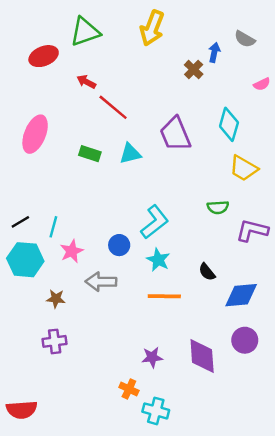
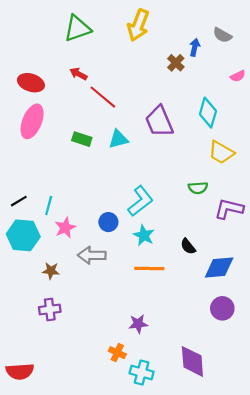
red ellipse: (44, 56) -> (31, 83), moved, turned 40
purple diamond: (202, 356) -> (192, 361), moved

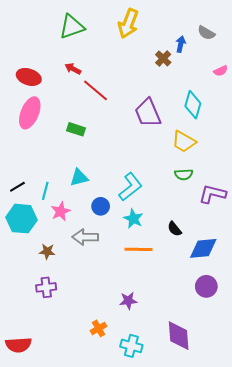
cyan triangle: (118, 139) -> (79, 178), moved
yellow trapezoid: (221, 152) -> (184, 142), moved
orange cross: (117, 353) -> (99, 328), moved, turned 35

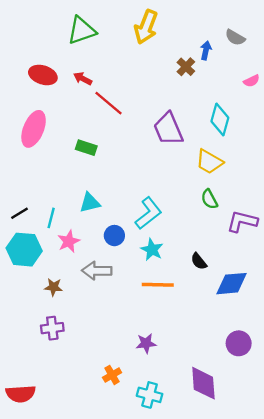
red ellipse: (29, 77) -> (43, 75), moved
green semicircle: (184, 174) -> (209, 199), turned 66
purple circle: (206, 286) -> (239, 343), moved

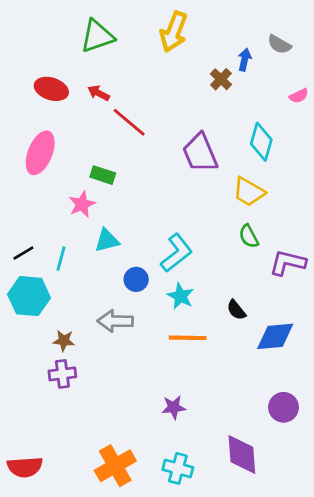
pink star: (69, 241) -> (82, 204), moved
purple cross: (52, 328) -> (62, 374), moved
orange cross: (112, 375) -> (115, 466), moved, size x1.8

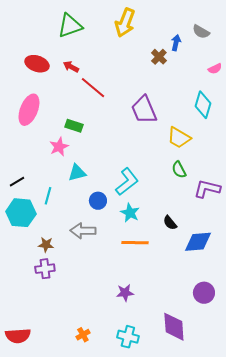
cyan diamond: (261, 142) -> (203, 105), moved
cyan line: (61, 259) -> (48, 196), moved
orange cross: (115, 466) -> (83, 335), size x0.5

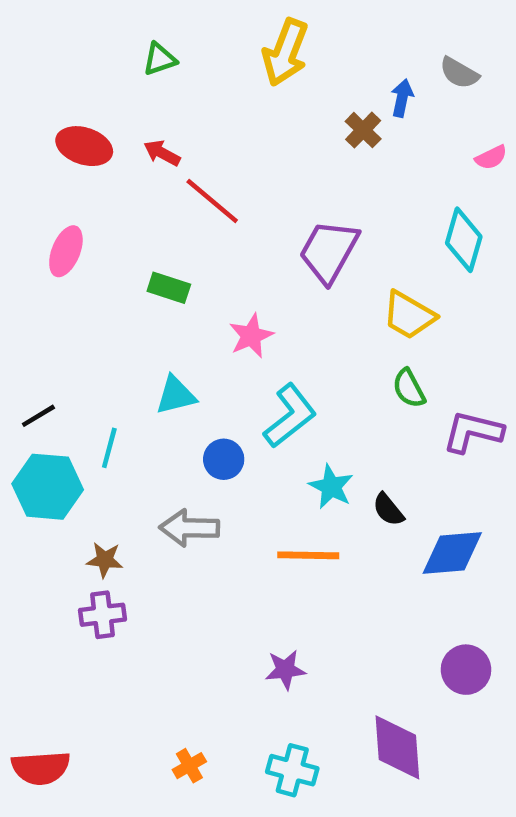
green triangle: (70, 26) -> (160, 59), size x0.6
pink ellipse: (29, 110) -> (66, 251), size x0.7
purple trapezoid: (144, 110) -> (329, 251), turned 52
pink star: (59, 147) -> (251, 336), moved
cyan star: (130, 213) -> (331, 487), moved

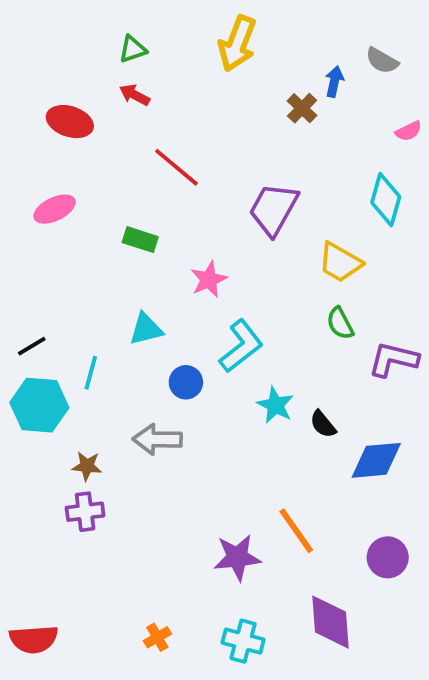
red arrow: (162, 153) -> (135, 95), moved
pink ellipse: (66, 251) -> (55, 209), turned 42
orange line: (308, 555) -> (296, 531), moved, turned 54
purple star: (285, 670) -> (237, 557), size x1.4

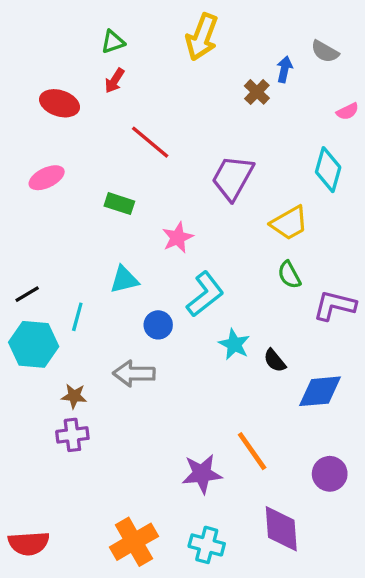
red arrow: (135, 95) -> (115, 81), turned -85
yellow trapezoid: (340, 262) -> (289, 223), turned -60
orange cross: (157, 637) -> (134, 542), size x2.0

